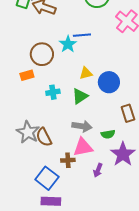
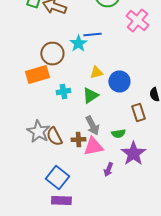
orange rectangle: (27, 75) -> (37, 74), size x1.6
gray arrow: (82, 126) -> (92, 126), turned 54
brown cross: (68, 160) -> (78, 140), moved

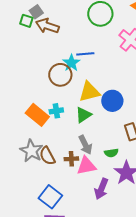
brown circle: (52, 54) -> (60, 75), moved
yellow triangle: (96, 72) -> (89, 92), size x1.6
orange rectangle: (37, 74) -> (37, 115), moved, turned 55
purple arrow: (108, 170) -> (101, 189), size x1.5

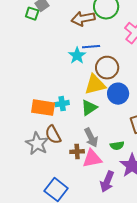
brown arrow: (47, 26) -> (83, 19), moved, turned -30
brown circle: (60, 75) -> (107, 68), moved
orange rectangle: (37, 115) -> (43, 108), turned -30
brown semicircle: (47, 156) -> (53, 135), moved

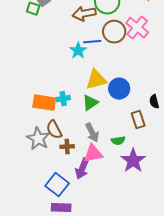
brown circle: (107, 68) -> (114, 32), moved
brown cross: (77, 152) -> (67, 147), moved
purple arrow: (107, 182) -> (82, 169), moved

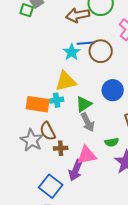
brown circle: (114, 32) -> (101, 51), moved
yellow triangle: (96, 80) -> (66, 81), moved
gray arrow: (92, 133) -> (88, 122), moved

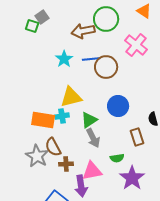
cyan star: (72, 52) -> (64, 59), moved
purple arrow: (76, 170) -> (81, 186), turned -30

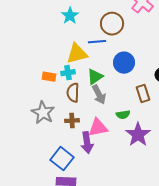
blue line: (91, 59) -> (97, 42), moved
orange rectangle: (43, 120) -> (49, 77), size x0.6
brown semicircle: (53, 147) -> (73, 93), moved, turned 30

